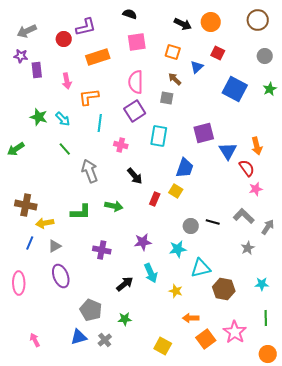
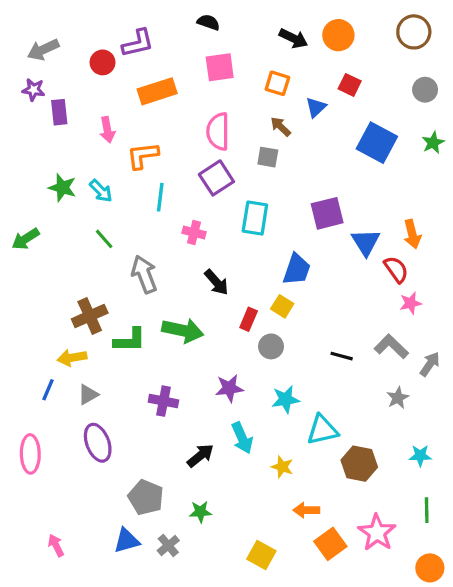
brown cross: (26, 205) -> (90, 316), moved, turned -35
green arrow: (114, 206) -> (183, 330), size x1.4
gray circle: (191, 226) -> (271, 346), moved

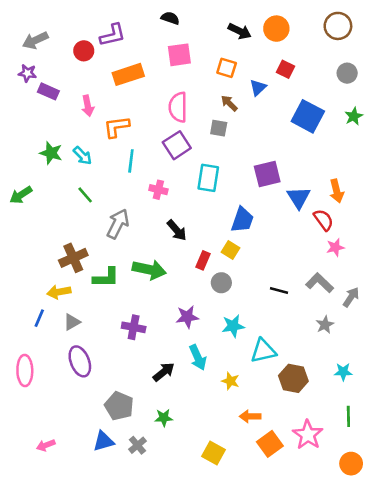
purple rectangle: (59, 112) -> (48, 91), turned -60
gray arrow: (144, 274) -> (118, 224), turned 48
pink arrow: (56, 545) -> (46, 445), turned -84

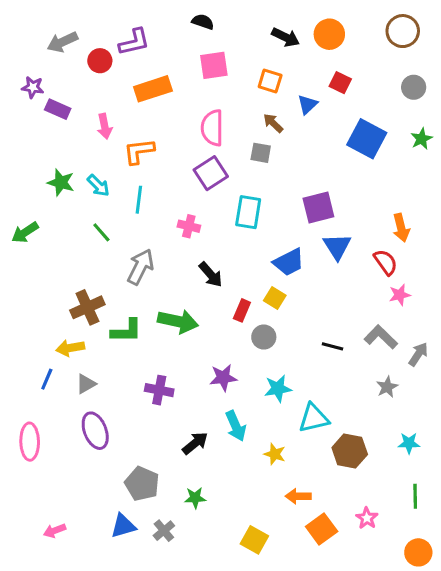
gray arrow: (35, 40) -> (62, 42), moved
cyan line: (131, 161) -> (139, 200), moved
blue triangle: (299, 198) -> (337, 246), moved
blue trapezoid: (242, 220) -> (289, 262), turned 44
pink star: (308, 435) -> (367, 518), size x0.6

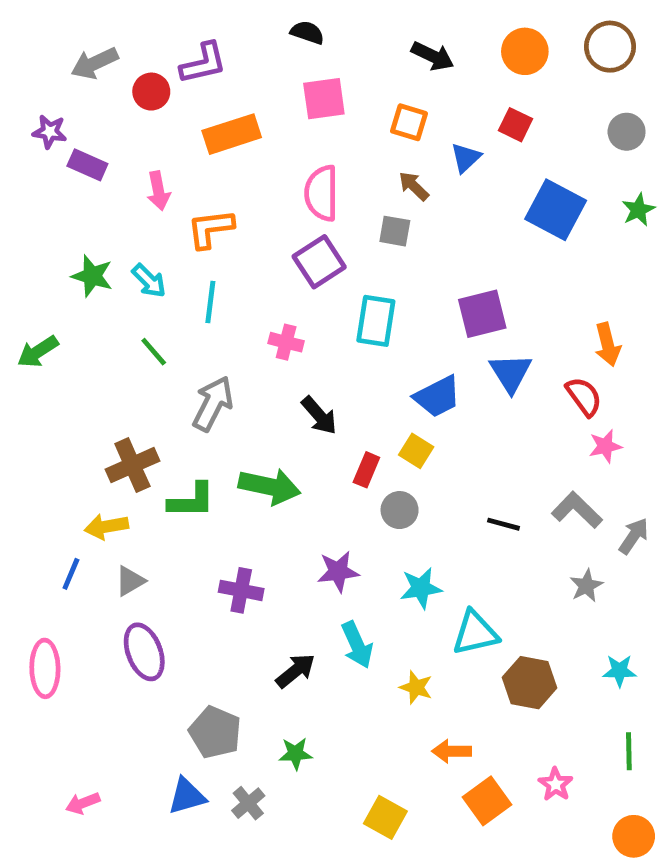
orange circle: (329, 34) -> (525, 51), moved

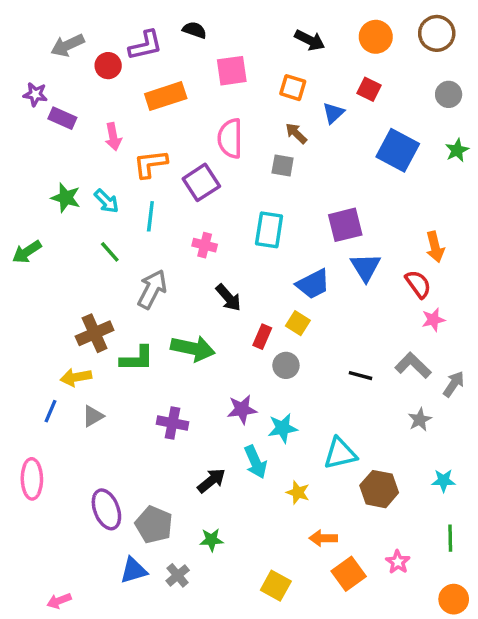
black semicircle: (307, 32) -> (195, 30), moved
purple square: (319, 262) -> (201, 182), moved
cyan star: (421, 588) -> (283, 428), moved
purple ellipse: (144, 652) -> (106, 509), moved
pink arrow: (83, 803) -> (59, 601), moved

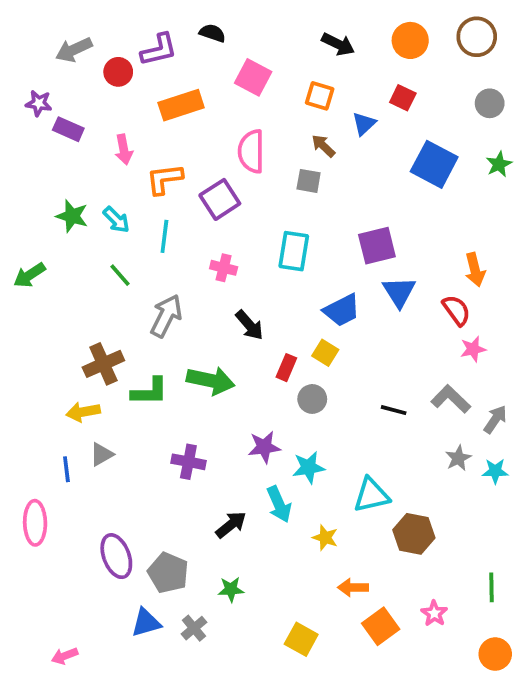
pink square: (232, 71) -> (253, 77), turned 36
blue line: (51, 411) -> (66, 469), moved, turned -30
cyan star: (444, 481) -> (495, 471), moved

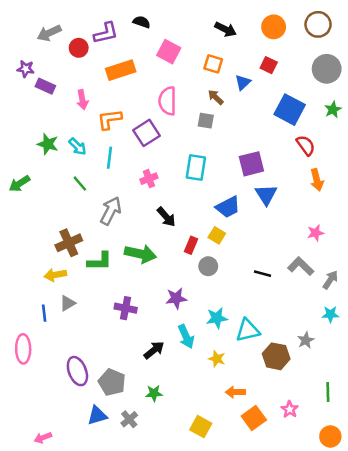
gray circle: (490, 103) -> (327, 69), size x1.5
pink cross: (224, 268) -> (149, 179), turned -35
red semicircle: (456, 310) -> (306, 145), moved
gray star: (458, 458) -> (306, 340), moved
cyan star: (309, 467) -> (217, 318), moved

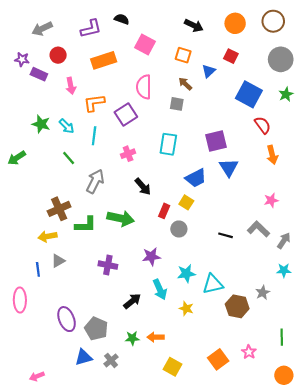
red circle: (79, 48) -> (58, 55), moved
orange arrow: (235, 392) -> (156, 337), moved

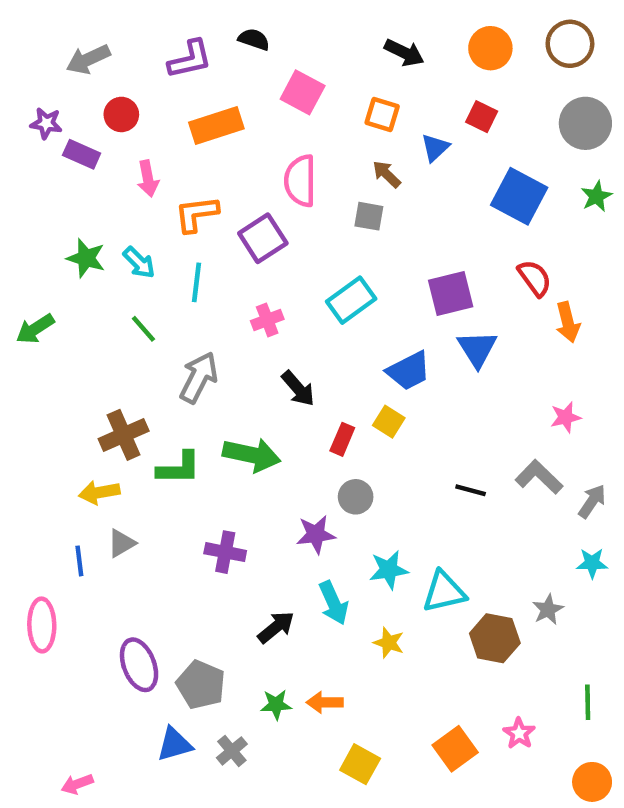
red semicircle: (263, 125) -> (535, 278), moved
cyan rectangle: (168, 144) -> (351, 300), turned 45
gray circle: (179, 229) -> (356, 497), moved

